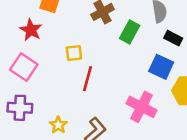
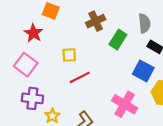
red line: (87, 79) -> (80, 77), turned 45
purple cross: (20, 108) -> (32, 98), moved

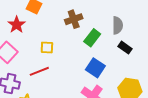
blue square: (143, 71) -> (95, 68), moved
red line: (80, 77) -> (39, 71), moved

